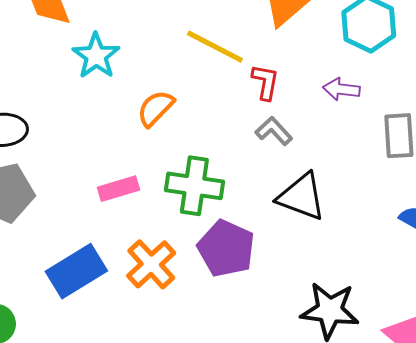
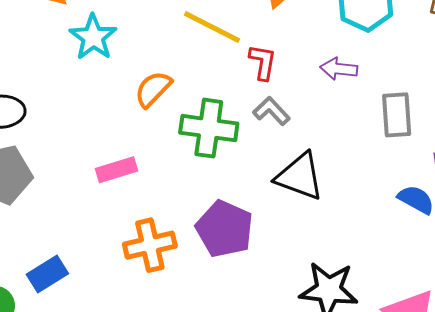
green cross: (194, 186) -> (209, 128), moved
orange cross: (151, 264) -> (150, 245), turned 30
blue rectangle: (76, 271) -> (47, 274), moved, size x0.7

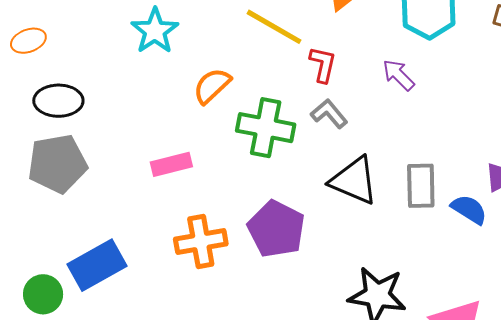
purple arrow: (339, 69) -> (398, 75), turned 36
gray rectangle: (397, 115) -> (421, 186), moved
blue rectangle: (47, 274) -> (97, 265), size x1.4

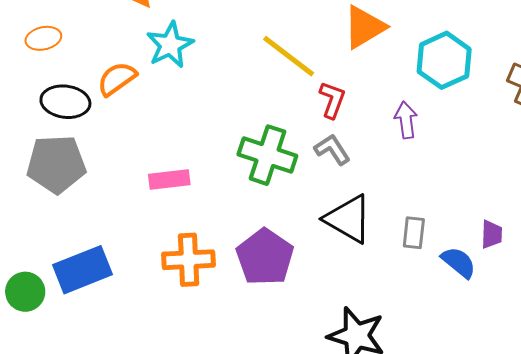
purple arrow: (398, 75) -> (406, 120), turned 30
orange semicircle: (212, 86) -> (117, 79), moved
gray rectangle: (421, 186) -> (414, 233), size x0.7

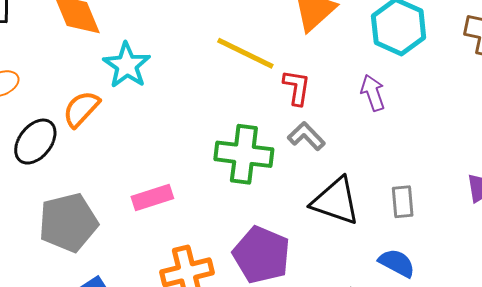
black ellipse: (65, 102) -> (35, 142), turned -48
gray pentagon: (56, 164) -> (68, 222), moved
blue semicircle: (459, 262) -> (397, 263), moved

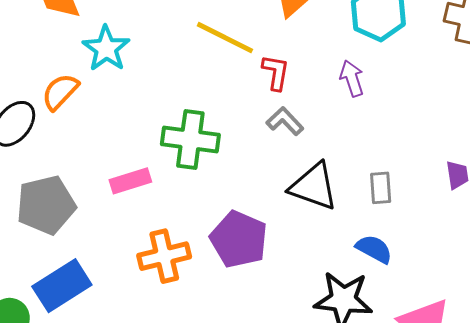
green cross: (244, 154) -> (190, 139), moved

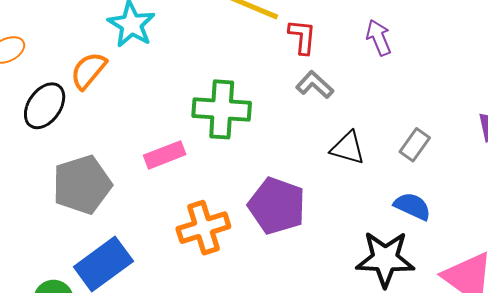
black triangle: (314, 186) -> (348, 148), size x0.7
gray rectangle: (381, 188) -> (415, 145), turned 44

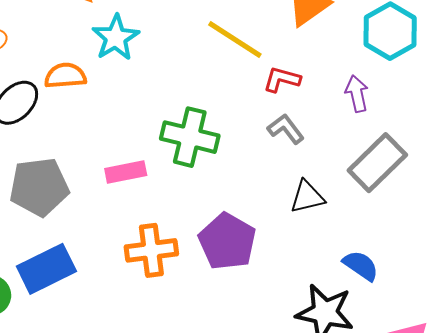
red L-shape: (302, 37) -> (282, 79), turned -90
orange semicircle: (88, 71) -> (65, 76), turned 36
gray rectangle: (415, 145) -> (377, 163), moved, size x1.8
black triangle: (348, 148) -> (307, 197), turned -39

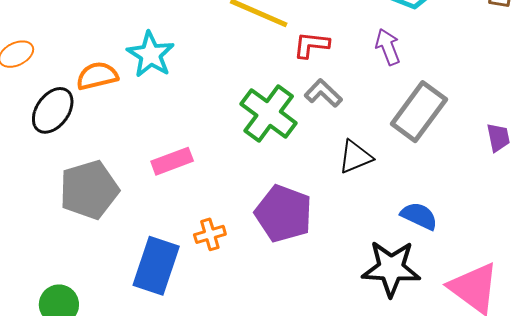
cyan star: (116, 38) -> (151, 55), moved
green cross: (190, 137) -> (269, 113), moved, turned 32
orange cross: (151, 250) -> (210, 234), size x0.6
blue rectangle: (46, 269) -> (156, 266), moved, turned -36

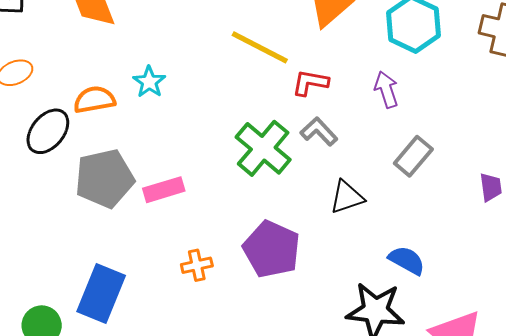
cyan star: (151, 55) -> (149, 82), size x0.7
gray rectangle: (419, 112) -> (413, 156), size x0.7
gray pentagon: (89, 190) -> (105, 179), moved
blue rectangle: (156, 266) -> (101, 294), moved

